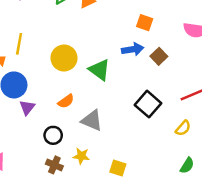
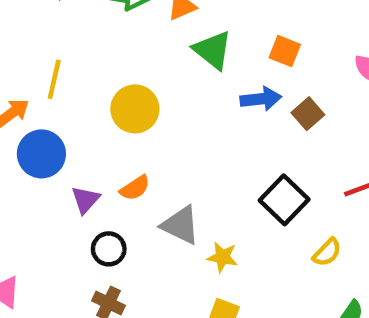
green triangle: (99, 70) -> (213, 50), moved
purple triangle: (27, 107) -> (86, 200), moved
yellow semicircle: (183, 128) -> (327, 252), moved
yellow star: (81, 156) -> (222, 257), moved

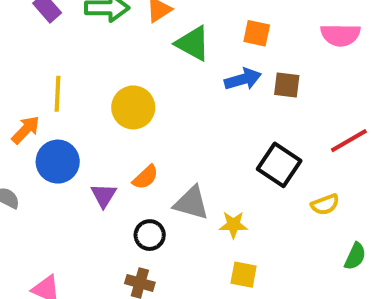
brown square: (308, 114) -> (287, 85), turned -32
black circle: (109, 249) -> (150, 235), moved
yellow semicircle: (327, 252) -> (325, 205), turned 36

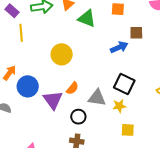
blue arrow: (243, 79) -> (119, 47), moved
yellow line: (57, 94) -> (21, 33), moved
black square: (279, 165) -> (124, 84), moved
purple triangle: (104, 195) -> (53, 100), size x1.5

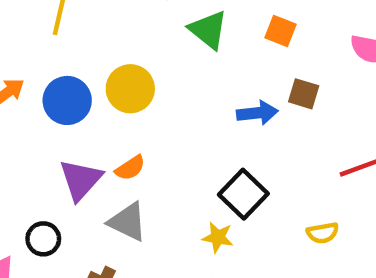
blue circle: (28, 86) -> (67, 100), moved
gray triangle: (97, 98) -> (128, 222), moved
black circle: (78, 117) -> (43, 239), moved

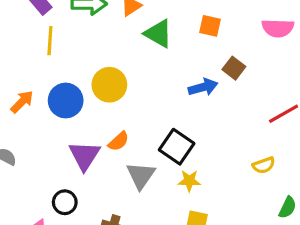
brown square: (304, 94) -> (234, 68), turned 30
black square: (243, 194) -> (177, 147), moved
gray triangle: (128, 222) -> (141, 175), moved, turned 48

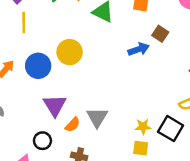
orange semicircle: (119, 141) -> (73, 125), moved
black square: (177, 147) -> (171, 129), moved
yellow star: (189, 181) -> (143, 127), moved

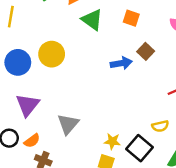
orange semicircle: (73, 125) -> (32, 141), moved

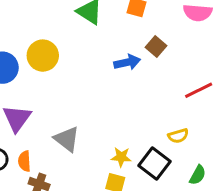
gray triangle: (68, 124) -> (67, 139), turned -30
orange semicircle: (32, 141) -> (24, 161), turned 126

